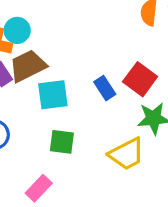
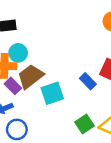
green square: (62, 142) -> (85, 124), moved, turned -30

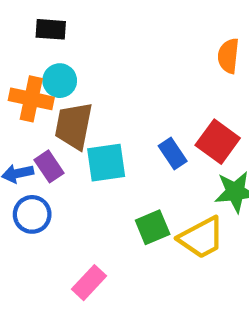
brown trapezoid: (31, 76) -> (74, 126), turned -52
purple rectangle: (13, 86) -> (49, 166), moved

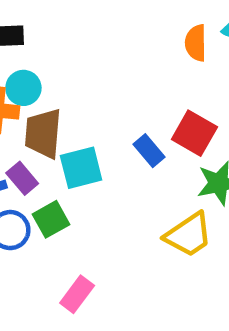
green square: (153, 227) -> (51, 219), moved

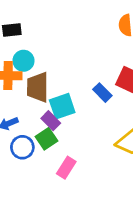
purple rectangle: (22, 178) -> (51, 121), moved
pink rectangle: (77, 294) -> (66, 168), moved

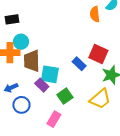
cyan square: (62, 106) -> (50, 74), turned 30
green square: (47, 139) -> (65, 96), moved

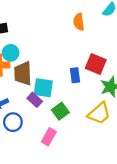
orange semicircle: (95, 14) -> (79, 22), moved
blue rectangle: (79, 64) -> (75, 75), turned 40

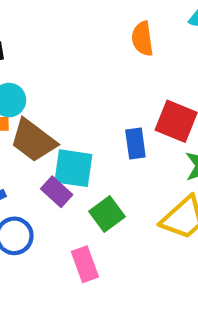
brown trapezoid: (23, 74) -> (33, 140), turned -50
pink rectangle: (49, 137) -> (85, 264), turned -49

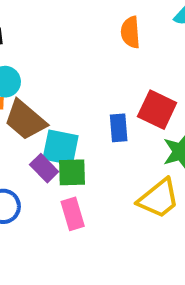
green square: (107, 214) -> (72, 172), moved, turned 32
pink rectangle: (85, 264) -> (73, 214), moved

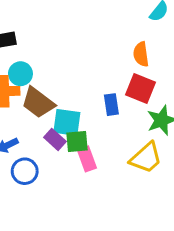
orange semicircle: (130, 32) -> (141, 54), moved
pink rectangle: (73, 214) -> (87, 159), moved

